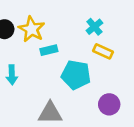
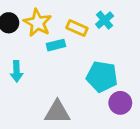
yellow rectangle: (103, 51) -> (77, 28), moved
cyan pentagon: (76, 75) -> (102, 77), moved

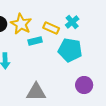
cyan pentagon: (102, 77) -> (70, 50), moved

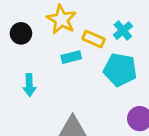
yellow star: (21, 24) -> (61, 19), moved

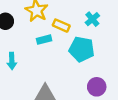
cyan cross: (123, 31) -> (92, 19), moved

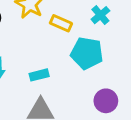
cyan rectangle: (44, 40) -> (39, 75), moved

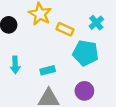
purple circle: (106, 101) -> (84, 91), moved

